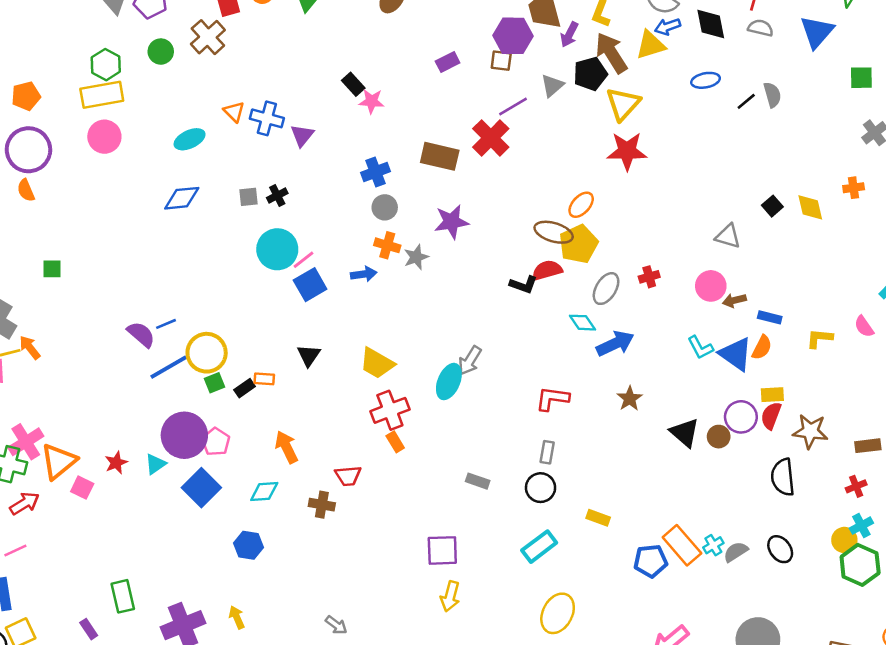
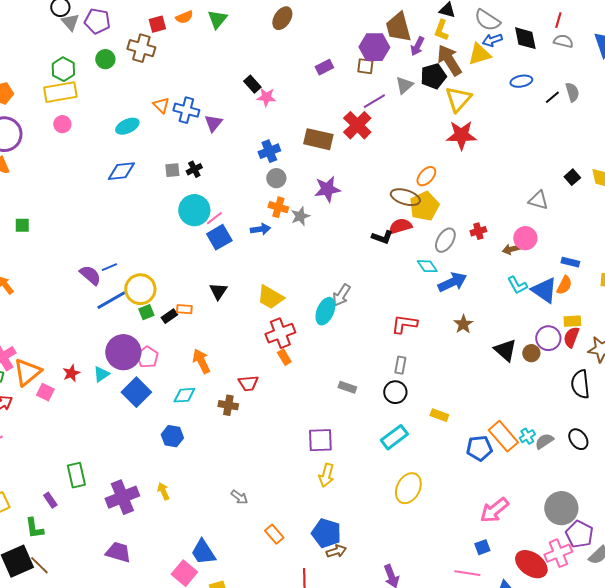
brown cross: (208, 37) -> (141, 48), turned -32
pink circle: (104, 137) -> (62, 124), size x0.7
brown arrow: (734, 300) -> (511, 249), moved

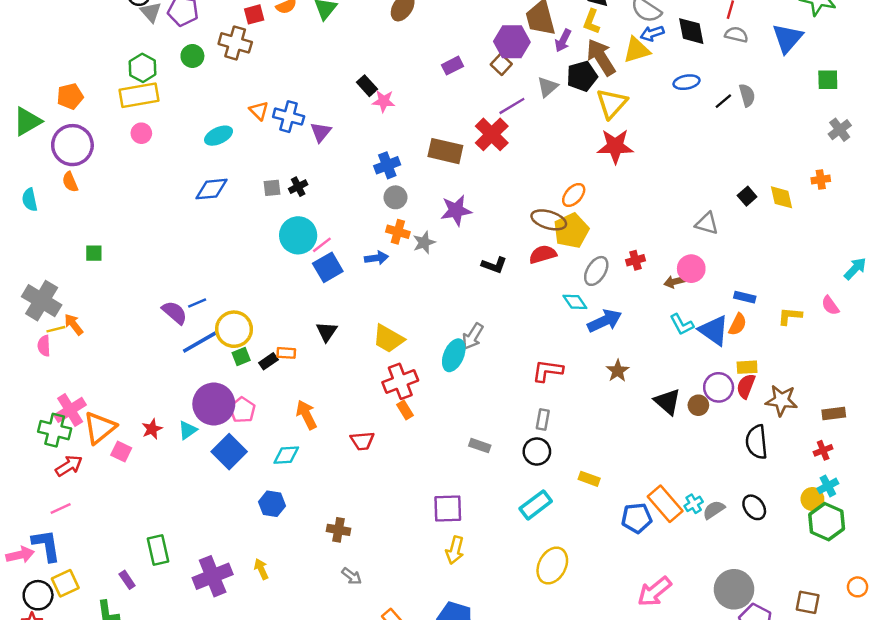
brown square: (365, 66) -> (501, 64), turned 36
black L-shape: (382, 237) -> (494, 265), moved
brown cross: (228, 405) -> (338, 530), moved

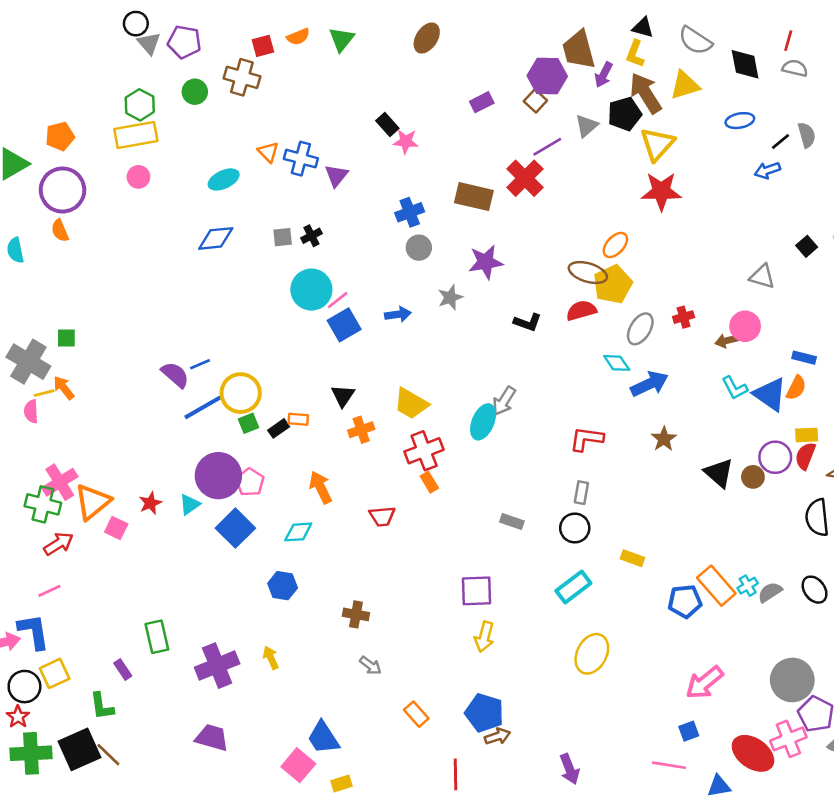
blue arrow: (652, 33) -> (767, 170), moved
orange cross: (398, 232) -> (361, 430), moved, turned -35
green square: (94, 253) -> (66, 338), moved

